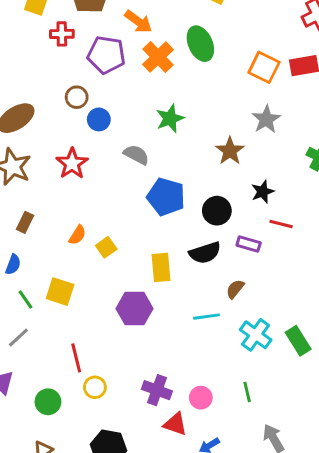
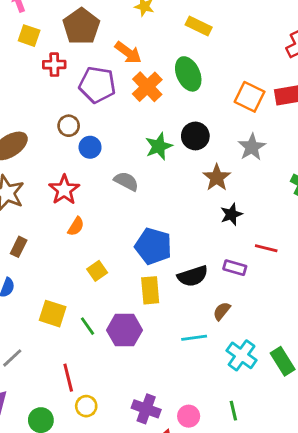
black star: (263, 192) -> (231, 214), moved
blue pentagon: (166, 197) -> (153, 246), moved
black circle: (217, 211) -> (195, 136), moved
orange semicircle: (77, 235) -> (76, 226), moved
green line: (25, 299) -> (88, 326), moved

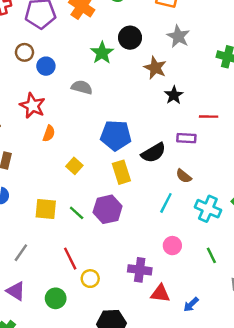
brown semicircle: (222, 311) -> (184, 176), turned -77
cyan line: (194, 338) -> (166, 203), turned -42
pink circle: (189, 416) -> (172, 246), moved

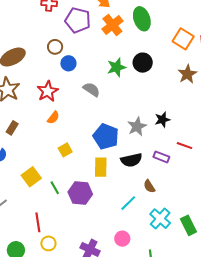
gray star: (178, 36) -> (137, 126), moved
brown star: (155, 68) -> (187, 74), moved
yellow square: (46, 209) -> (31, 177), turned 30

